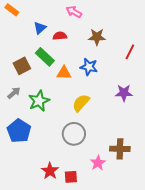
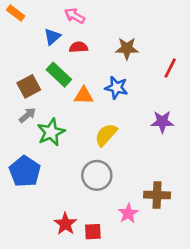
pink arrow: (74, 12) -> (75, 16), moved
gray arrow: (14, 93) -> (27, 115), moved

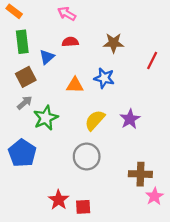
blue triangle: (52, 37) -> (47, 57), moved
green rectangle: (59, 75) -> (22, 42), moved, turned 40
purple star: (162, 122) -> (130, 119), moved, turned -30
pink star: (128, 213) -> (155, 196), moved

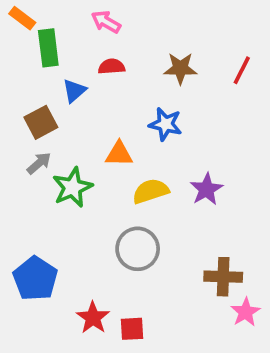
green rectangle: (22, 42) -> (48, 48), moved
red line: (152, 61) -> (242, 70), moved
orange triangle: (75, 85) -> (119, 154), moved
yellow semicircle: (95, 120) -> (151, 191), turned 30
blue pentagon: (22, 153) -> (35, 279), moved

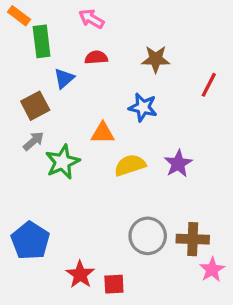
red line: (242, 70) -> (209, 85), moved
gray circle: (138, 249) -> (148, 236), moved

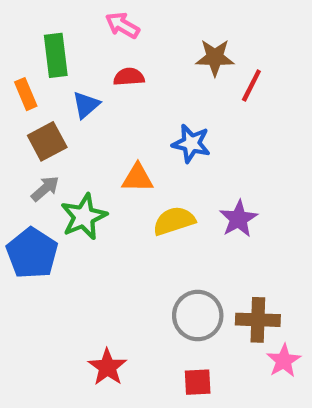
orange rectangle: (19, 16) -> (26, 94), moved, turned 30
brown star: (156, 59) -> (215, 58), moved
red line: (209, 85) -> (251, 85), moved
blue pentagon: (30, 241) -> (32, 253), moved
red square: (114, 284) -> (198, 382), moved

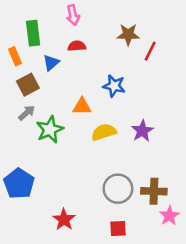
pink arrow: (122, 25) -> (73, 15), turned -132
blue pentagon: (32, 253) -> (19, 184), moved

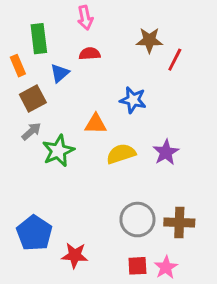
blue pentagon: (19, 184) -> (34, 233), moved
pink star: (169, 216) -> (166, 267), moved
red star: (64, 220) -> (75, 255), turned -30

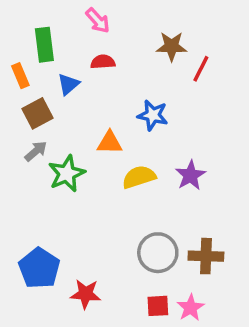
pink arrow: (85, 18) -> (98, 21), turned -30

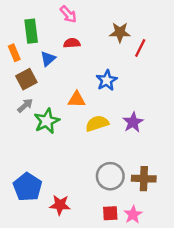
blue star: (153, 115) -> (107, 80), turned 30

